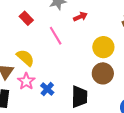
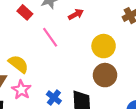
red rectangle: (26, 18) -> (25, 12), moved
blue cross: (47, 89) -> (54, 98), moved

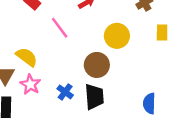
brown circle: (105, 75) -> (97, 65), moved

